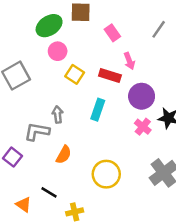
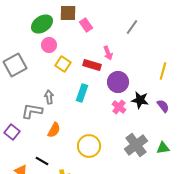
pink rectangle: (112, 33) -> (86, 25), moved

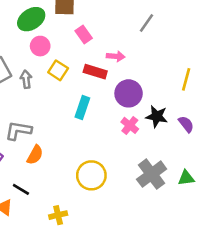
pink rectangle: (86, 25) -> (84, 34), moved
pink arrow: (108, 53) -> (116, 56), turned -64
gray arrow: (49, 97) -> (26, 79), moved
orange semicircle: (54, 130) -> (35, 155), moved
black line: (42, 161) -> (21, 189), moved

